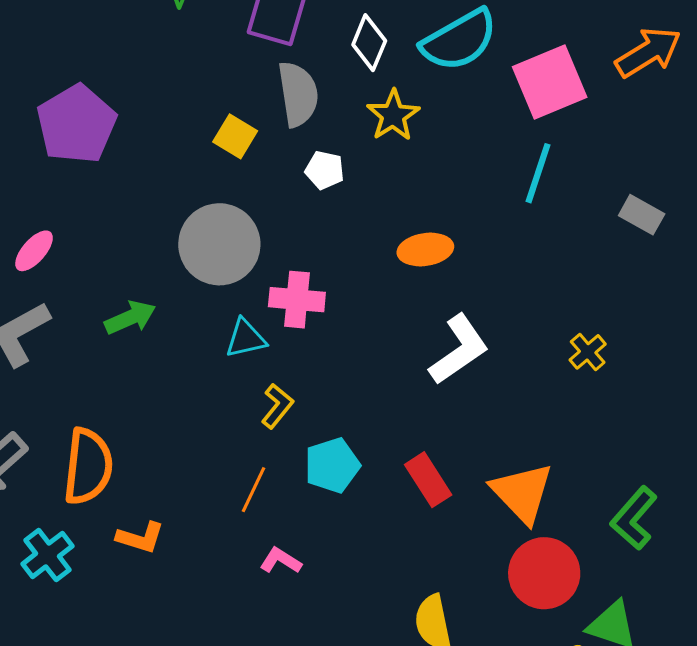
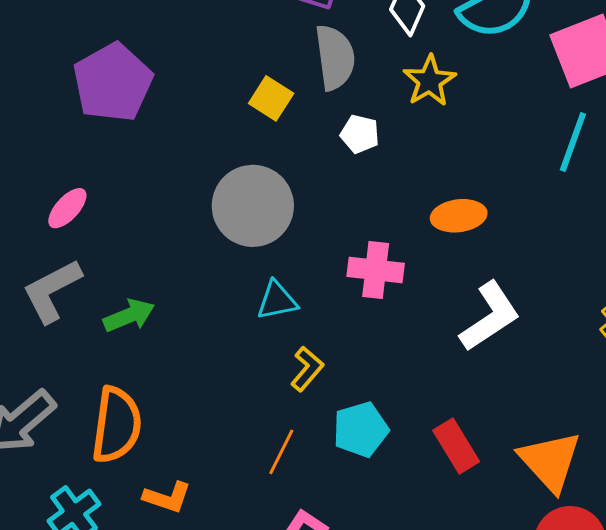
pink cross: (297, 300) -> (376, 270), moved
green arrow: (130, 318) -> (129, 316), moved

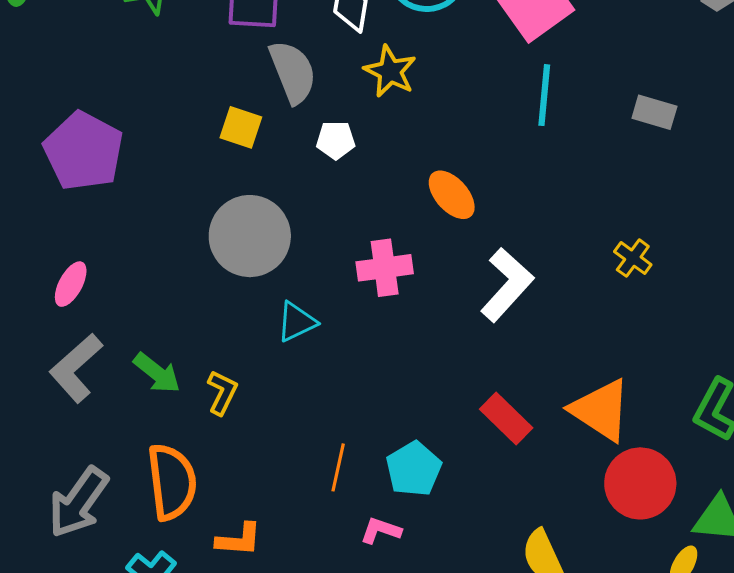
orange ellipse: (459, 216) -> (452, 195), turned 70
green arrow: (129, 316) -> (157, 373), turned 75
yellow L-shape: (307, 369) -> (222, 393), moved
cyan pentagon: (361, 429) -> (414, 469), moved

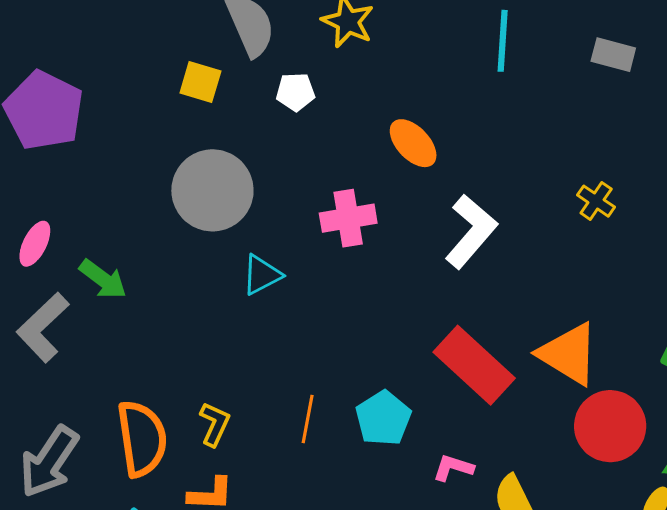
green arrow: (157, 373) -> (103, 279), moved
yellow L-shape: (222, 393) -> (215, 424), moved
red rectangle: (506, 418) -> (474, 365), size x1.5
pink L-shape: (381, 530) -> (453, 468), moved

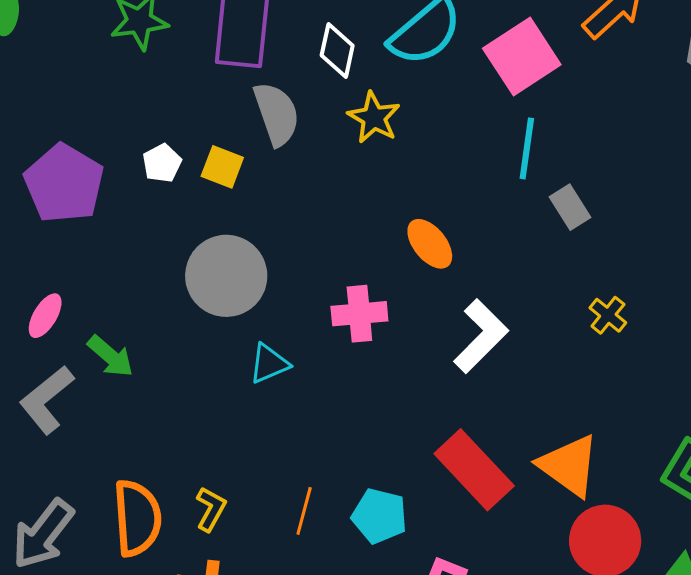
gray rectangle: (613, 55) -> (570, 207), moved, turned 39
white pentagon: (295, 92) -> (162, 163), moved, turned -30
cyan pentagon: (383, 418) -> (379, 516), turned -30

